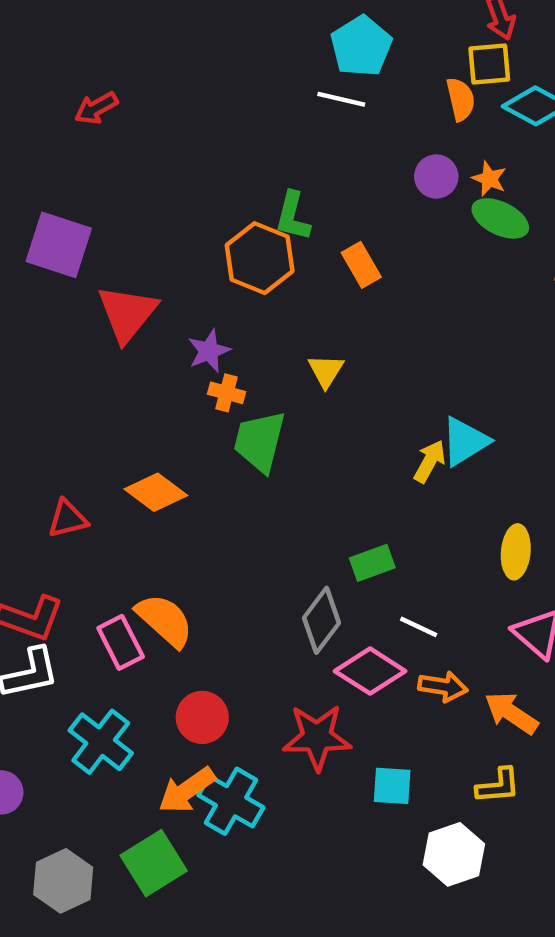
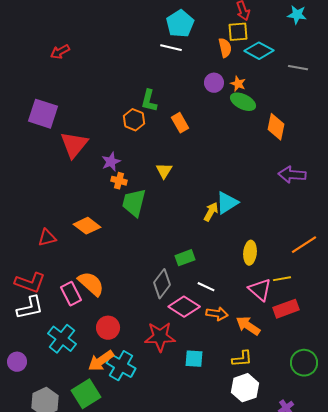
orange hexagon: (260, 258) -> (134, 120), size x0.7
white hexagon: (454, 854) -> (245, 388), moved

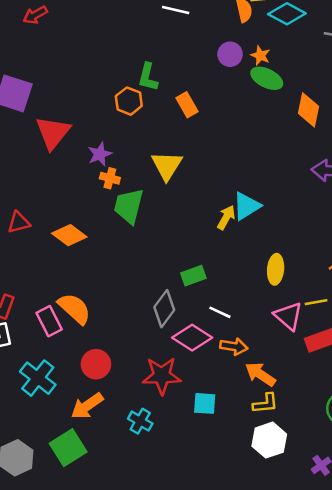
yellow triangle: (164, 171) -> (167, 166), size x1.5
red triangle: (47, 238) -> (19, 222), moved
orange arrow: (248, 326) -> (260, 374), moved
cyan cross: (121, 366) -> (140, 421), moved, size x0.7

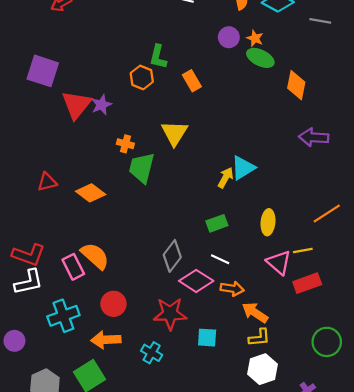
purple star: (100, 154) -> (102, 105), moved
green rectangle: (193, 276) -> (217, 223), moved
cyan cross: (38, 378) -> (63, 316), turned 32
orange arrow: (87, 406) -> (106, 340), turned 32

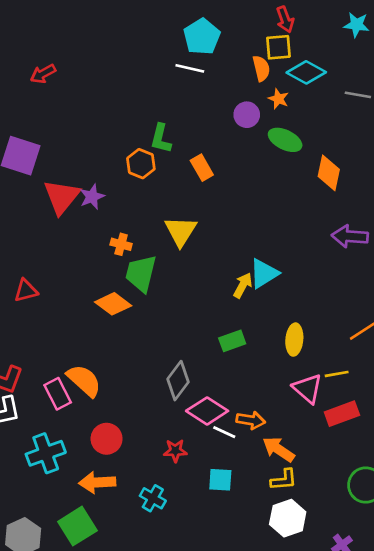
orange star: (255, 38) -> (278, 99), moved
orange diamond: (91, 193) -> (113, 304), moved
white line: (220, 259) -> (224, 432), moved
red star: (170, 314) -> (175, 451), size x0.6

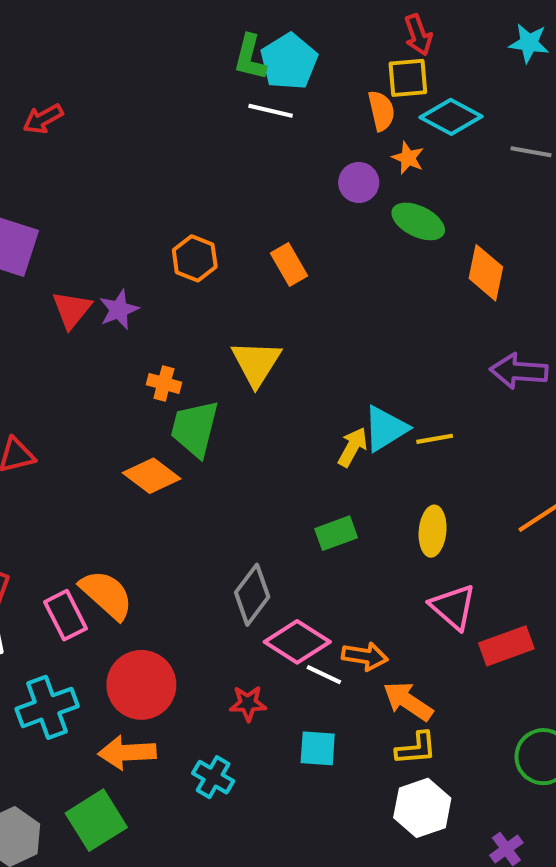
green L-shape: (161, 139) -> (250, 57), moved
red triangle: (62, 197) -> (72, 310), size x0.7
yellow line: (337, 374) -> (435, 439), moved
red circle: (107, 439) -> (141, 685), size x1.4

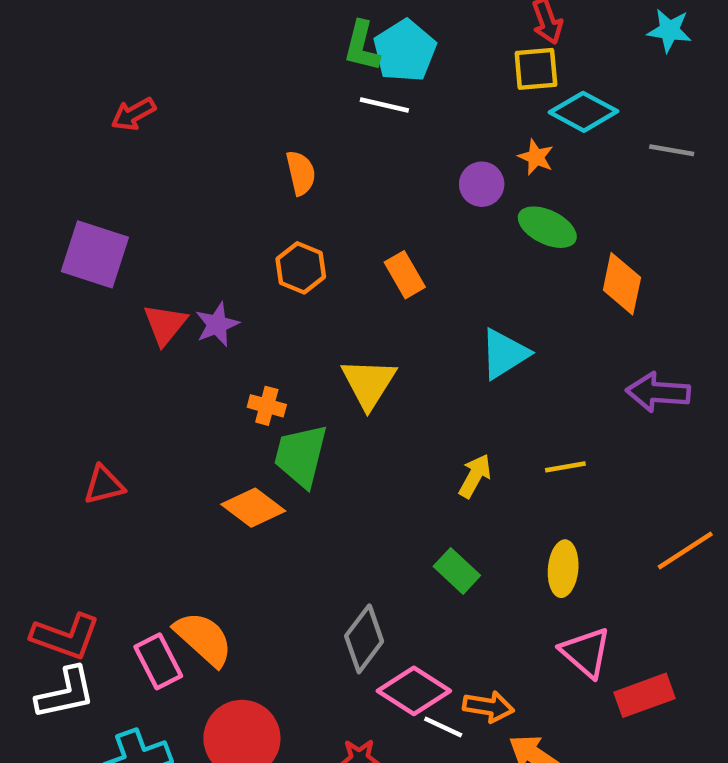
orange semicircle: (381, 111) -> (301, 173), moved
cyan triangle: (385, 429) -> (504, 354), moved
green rectangle: (336, 533) -> (457, 571), turned 63

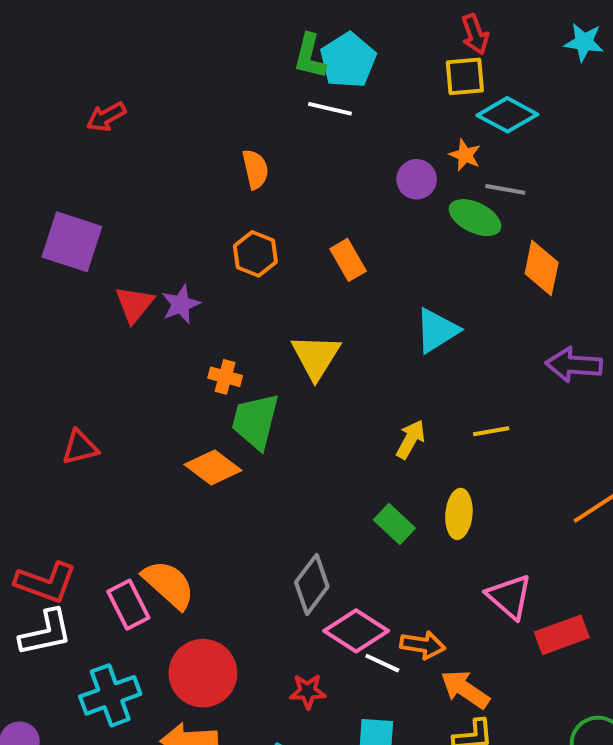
gray line: (672, 150) -> (505, 189), moved
yellow ellipse: (563, 569) -> (459, 514), moved

